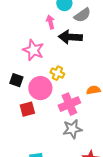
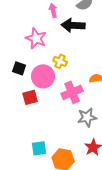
gray star: (72, 129) -> (87, 117), moved

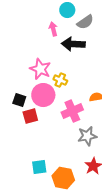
pink star: (36, 38) -> (40, 69), moved
black square: (19, 68) -> (19, 100), moved

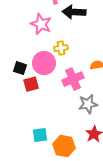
pink star: (40, 69) -> (41, 24), moved
yellow cross: (60, 80) -> (61, 48), turned -32

